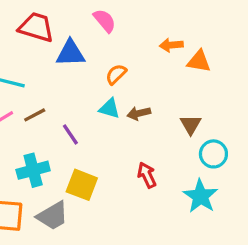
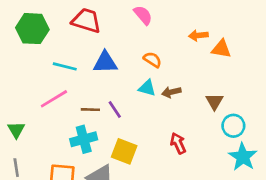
blue triangle: (70, 53) -> (105, 62), moved
orange semicircle: (116, 74) -> (152, 60), turned 78
brown line: (35, 115) -> (90, 110), moved, turned 30
cyan star: (200, 196) -> (243, 157), moved

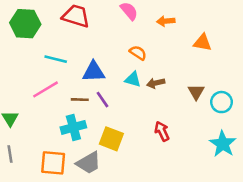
orange arrow: (198, 35) -> (166, 21), moved
blue triangle: (105, 62) -> (94, 72), moved
cyan circle: (233, 126) -> (222, 102), moved

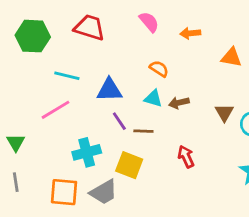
brown line: (80, 100) -> (143, 131), moved

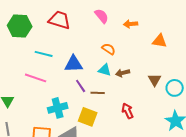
pink line: (55, 110) -> (36, 78), turned 50

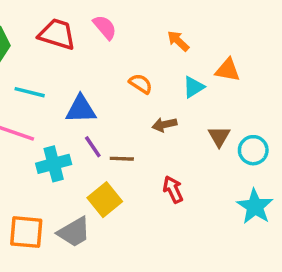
pink semicircle: (102, 16) -> (105, 27), moved
orange arrow: (131, 24) -> (178, 41), turned 48
cyan triangle: (105, 70) -> (193, 87), moved, turned -48
cyan cross: (58, 108) -> (54, 164), moved
yellow square: (88, 117) -> (105, 200), turned 30

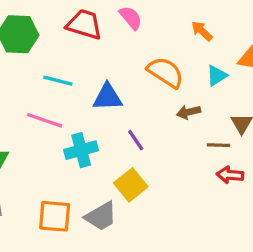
orange semicircle: (141, 84) -> (165, 72), size x1.6
purple line: (93, 147) -> (136, 140), moved
brown line: (122, 159) -> (218, 145), moved
red arrow: (173, 189) -> (230, 175), moved, turned -60

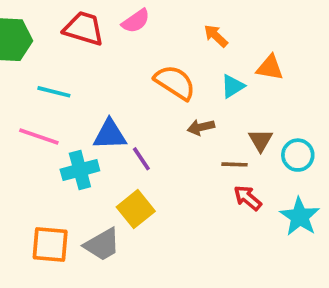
pink semicircle: (131, 18) -> (136, 21), turned 95
blue triangle: (108, 97) -> (110, 135), moved
red arrow: (230, 175) -> (248, 198), turned 35

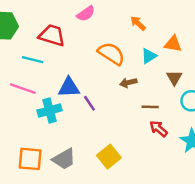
red trapezoid: (84, 28) -> (52, 35), moved
brown triangle: (261, 140) -> (174, 78), moved
yellow square: (136, 209) -> (109, 157), moved

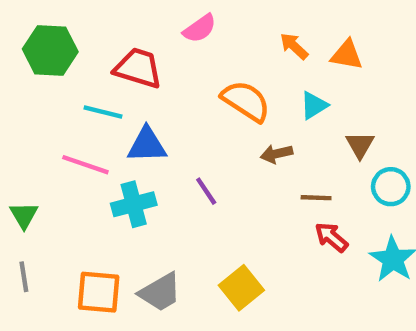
orange triangle: (173, 44) -> (347, 55), moved
blue triangle: (69, 87) -> (147, 145), moved

